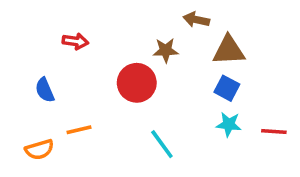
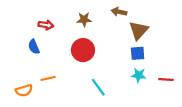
brown star: (166, 50) -> (84, 19), moved
brown triangle: (229, 50) -> (139, 30), turned -45
blue square: (227, 88) -> (138, 53), turned -32
blue semicircle: (45, 90) -> (34, 47), moved

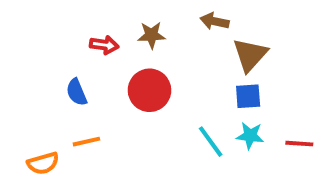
red arrow: (46, 25) -> (104, 45), moved
blue semicircle: (34, 47) -> (77, 92), moved
cyan line: (98, 87) -> (211, 142), moved

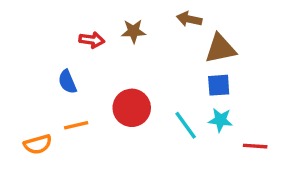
brown triangle: (250, 55) -> (220, 49), turned 36
red circle: (150, 90) -> (132, 108), moved
red line: (299, 144) -> (255, 146), moved

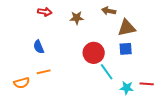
red arrow: (92, 40) -> (45, 12), moved
red circle: (132, 108) -> (94, 53), moved
cyan star: (220, 120) -> (127, 88), moved

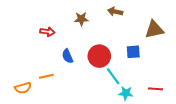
red arrow: (45, 12) -> (47, 32), moved
brown triangle: (127, 28) -> (154, 30), moved
blue semicircle: (39, 47) -> (67, 56), moved
cyan star: (127, 88) -> (126, 93), moved

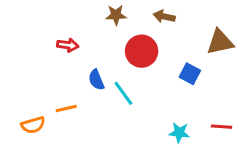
brown star: (81, 19) -> (116, 15), moved
blue square: (133, 52) -> (190, 74), turned 32
red circle: (99, 56) -> (142, 51), moved
cyan line: (113, 76) -> (123, 93), moved

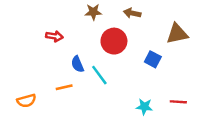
orange line: (66, 108) -> (64, 87), moved

